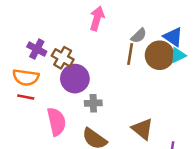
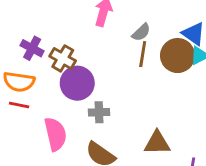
gray semicircle: (139, 36) -> (141, 32), moved
brown triangle: (142, 129) -> (157, 143), turned -40

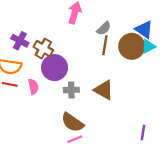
pink semicircle: (55, 134) -> (33, 87), moved, size x0.6
brown triangle: (157, 143) -> (104, 90), moved, turned 30

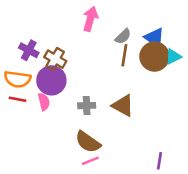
blue triangle: (144, 30) -> (154, 38), moved
purple circle: (55, 68) -> (51, 80), moved
purple line: (143, 132) -> (159, 161), moved

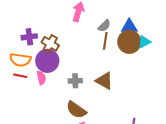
blue triangle: (154, 38) -> (129, 27), turned -36
purple cross: (29, 50) -> (29, 37), turned -35

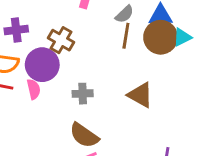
brown cross: (50, 44) -> (61, 40), moved
brown triangle: (104, 81) -> (140, 95), moved

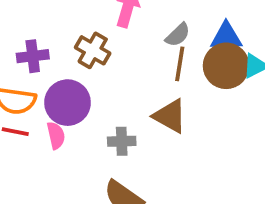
brown cross: (61, 40) -> (93, 50), moved
brown triangle: (140, 95) -> (170, 116), moved

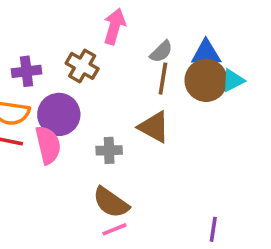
pink semicircle: (56, 135) -> (48, 145), size x1.5

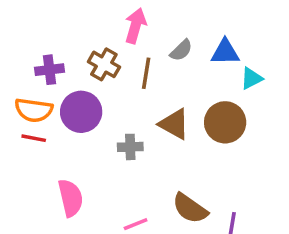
brown line: (163, 79) -> (146, 73), moved
brown circle: (206, 80) -> (225, 122), moved
pink semicircle: (48, 145) -> (71, 198), moved
brown semicircle: (111, 202) -> (190, 208), moved

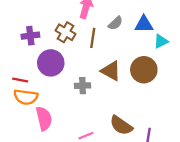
orange semicircle: (34, 110) -> (26, 97), moved

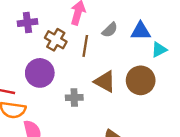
purple cross: (30, 36) -> (27, 23), moved

